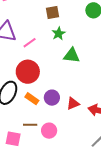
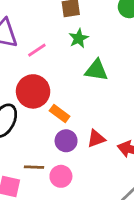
purple circle: (52, 98) -> (66, 141), moved
orange rectangle: (32, 99) -> (60, 113), moved

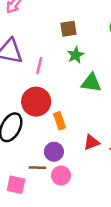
pink line: (37, 50) -> (39, 66), turned -42
orange rectangle: (60, 113) -> (59, 121), turned 35
purple circle: (66, 141) -> (54, 152), moved

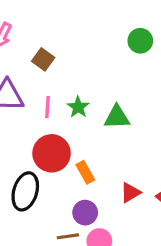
brown square: (69, 29) -> (43, 59), moved, turned -35
green star: (76, 55) -> (78, 107), moved

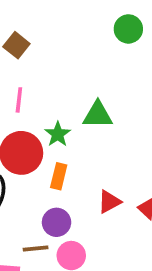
green star: (78, 107) -> (58, 134), moved
orange rectangle: (85, 172) -> (59, 176), turned 40

